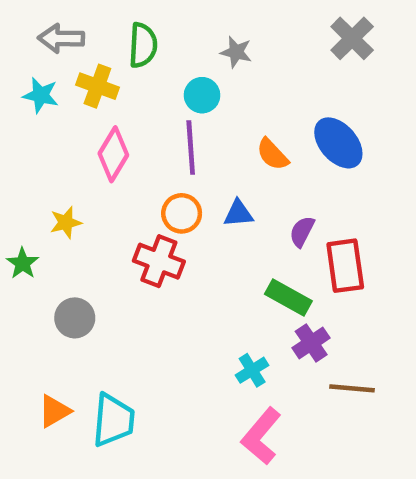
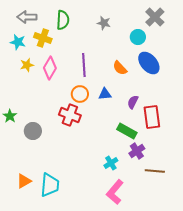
cyan circle: (202, 95) -> (138, 37), moved
yellow star: (66, 222) -> (27, 65), moved
gray circle: (75, 318) -> (33, 131), moved

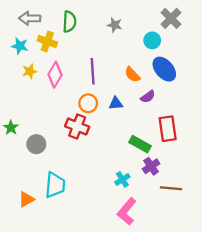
purple semicircle: (133, 102) -> (148, 97), moved, turned -152
cyan trapezoid: (50, 185) -> (55, 185), moved

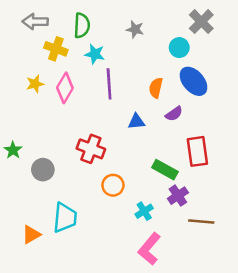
cyan star: (20, 46) -> (95, 54), moved
orange semicircle: (132, 75) -> (156, 88), turned 56
orange circle: (88, 103) -> (113, 185), moved

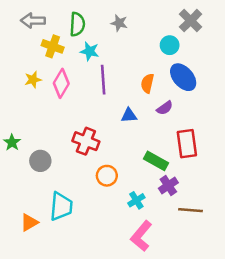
gray star: (135, 29) -> (119, 23), moved

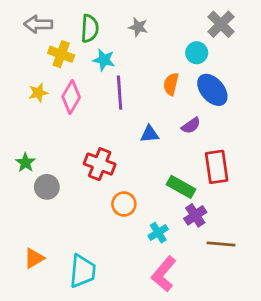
orange semicircle: (147, 83) -> (171, 84), moved
green star: (12, 142) -> (25, 163), moved
cyan trapezoid: (61, 206) -> (83, 271), moved

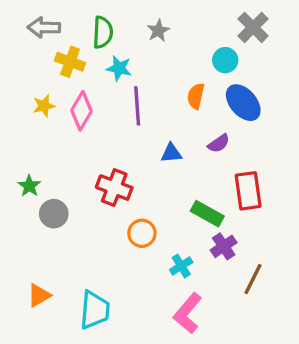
gray star: (138, 27) -> (158, 31), turned 30
brown line: (221, 244) -> (253, 279), turned -68

